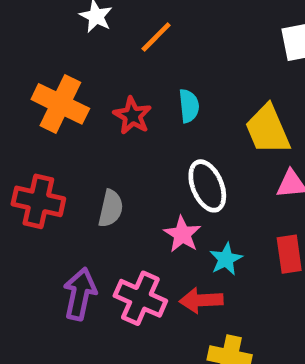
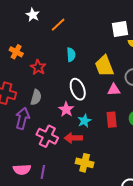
orange cross: (60, 104) -> (16, 52), size x0.6
red star: (132, 116) -> (38, 67), moved
purple arrow: (80, 294) -> (23, 118), moved

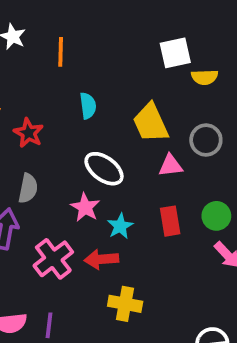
orange line: (58, 25) -> (61, 52), turned -42
white ellipse: (78, 89) -> (104, 169), turned -30
pink cross: (47, 136) -> (53, 259), turned 30

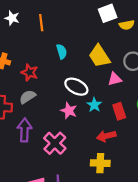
gray semicircle: (28, 188) -> (27, 97), moved, turned -126
cyan star: (120, 226) -> (94, 105), moved
red arrow: (101, 259) -> (106, 136), moved

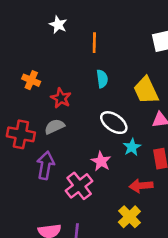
white star: (12, 18) -> (58, 25), moved
orange line: (41, 23) -> (94, 43), moved
pink star: (69, 111) -> (101, 161), moved
yellow cross: (100, 163) -> (129, 217), turned 36

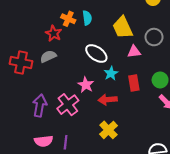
orange cross: (31, 80) -> (68, 19), moved
purple arrow: (45, 165) -> (40, 106), moved
red arrow: (141, 186) -> (108, 100), moved

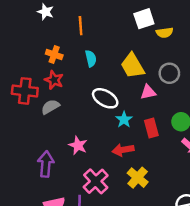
orange cross: (68, 19) -> (54, 55), moved
red cross: (21, 63) -> (25, 91), moved
pink star: (86, 85) -> (78, 145), moved
pink cross: (68, 105) -> (96, 181), moved
yellow cross: (109, 130) -> (138, 178), moved

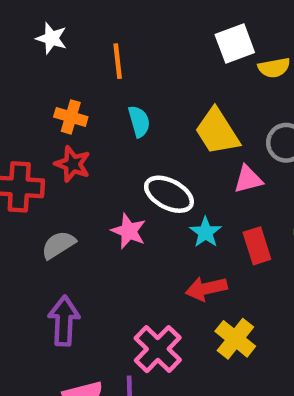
gray semicircle: (50, 107) -> (58, 245), moved
pink star: (78, 145) -> (129, 231), moved

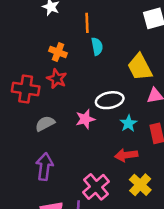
cyan semicircle: (139, 121) -> (97, 46), moved
white ellipse: (169, 194) -> (110, 100), turned -44
pink star: (129, 231) -> (85, 119), turned 30

